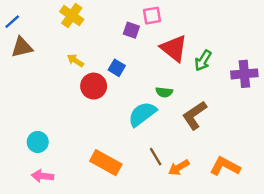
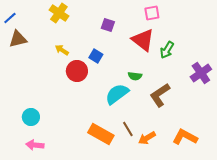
pink square: (152, 16) -> (152, 13), moved
purple cross: (244, 74) -> (201, 73), moved, turned -30
orange rectangle: (106, 163) -> (101, 134), moved

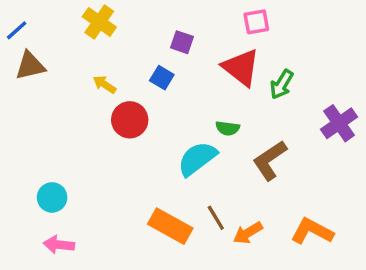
blue square: (96, 56) -> (162, 78), moved

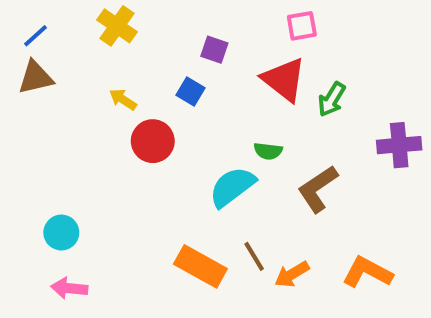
blue line: (17, 30) -> (36, 36), moved
purple cross: (339, 123) -> (399, 145), turned 30

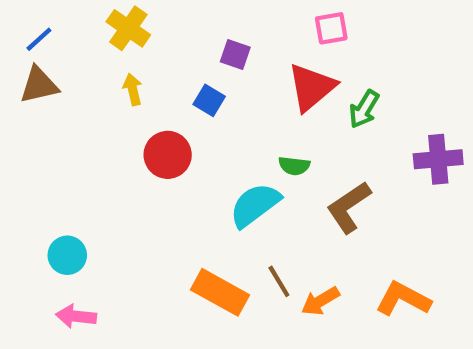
red triangle: (284, 80) -> (312, 87), turned 42
yellow arrow: (123, 99) -> (133, 89), moved, turned 44

